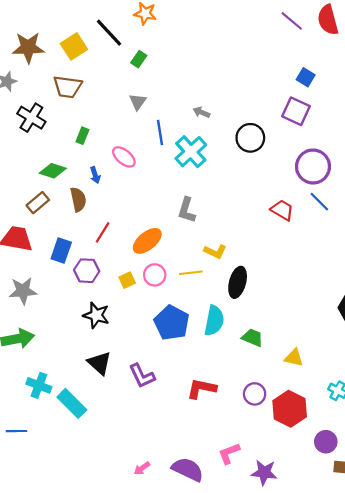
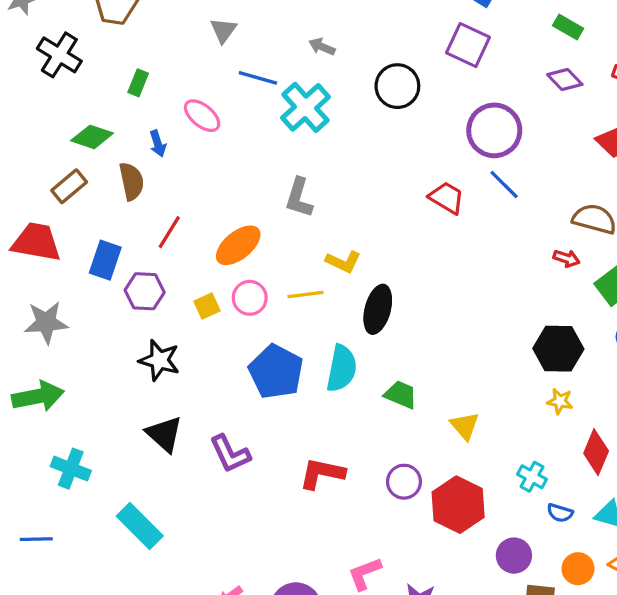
blue line: (160, 133) -> (258, 78), turned -65
yellow triangle: (294, 358) -> (465, 426), turned 36
cyan rectangle: (72, 403) -> (140, 526), moved

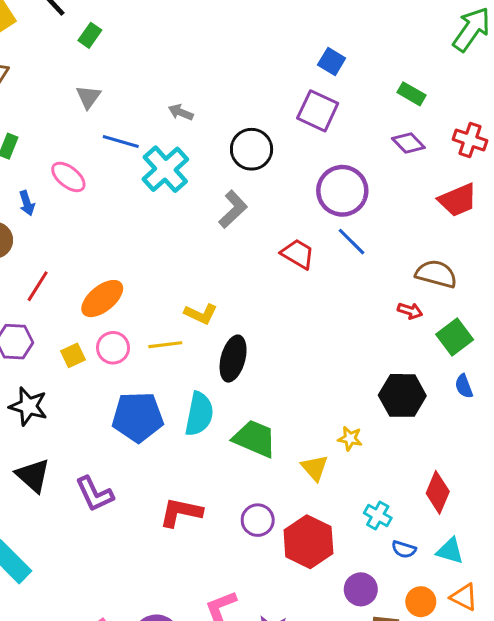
gray L-shape: (299, 198) -> (233, 209), moved, turned -150
blue pentagon: (276, 372) -> (138, 417), turned -30
green trapezoid: (401, 395) -> (255, 439), size x1.4
yellow star: (560, 401) -> (350, 439), moved

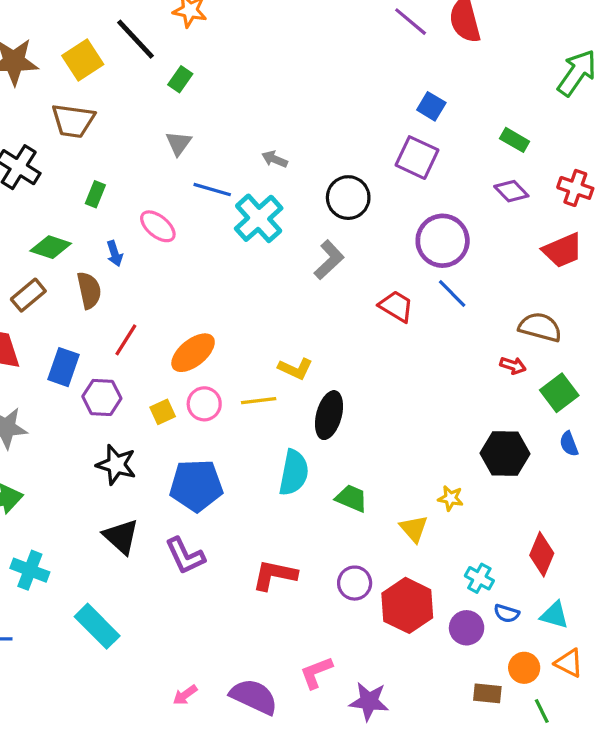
blue pentagon: (138, 417) -> (196, 485), moved
green trapezoid: (255, 439) -> (351, 498), size x0.7
purple circle: (361, 589) -> (467, 628), moved

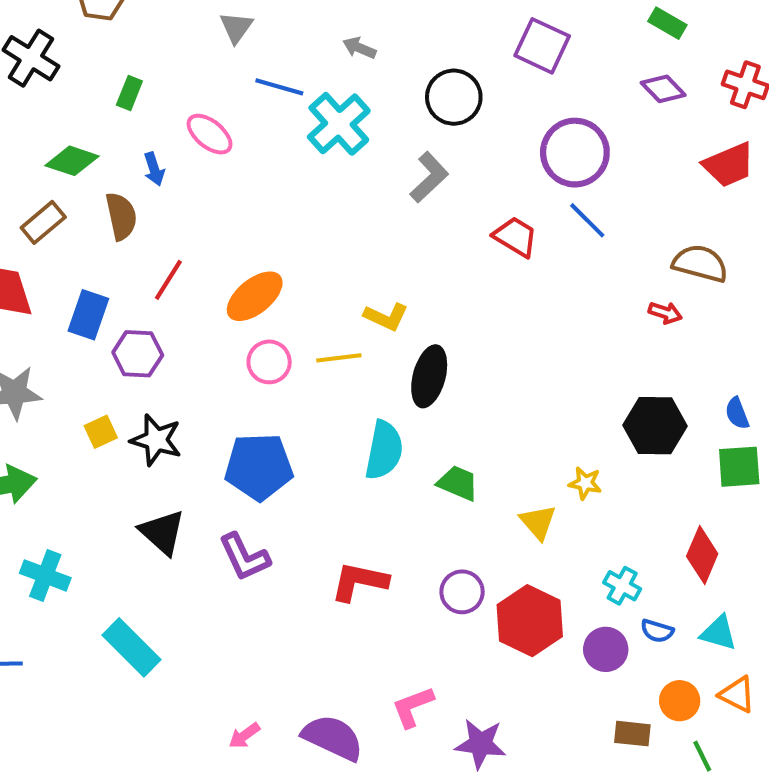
green square: (559, 393) -> (739, 467), moved, turned 33
yellow square: (163, 412) -> (101, 432), moved

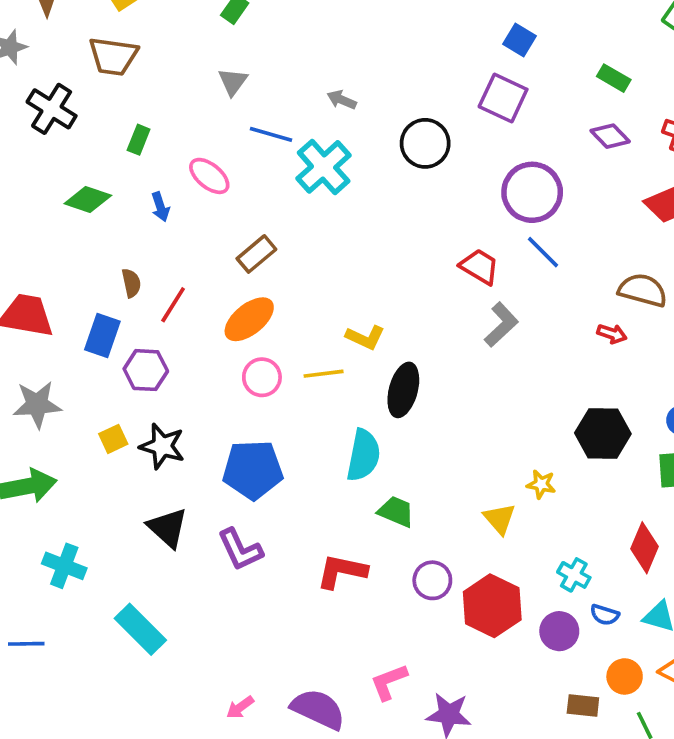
gray L-shape: (429, 177) -> (501, 325), moved
brown semicircle: (121, 216) -> (131, 283), moved, size x0.7
brown rectangle: (43, 222) -> (256, 254), moved
green trapezoid: (458, 483) -> (396, 511), moved

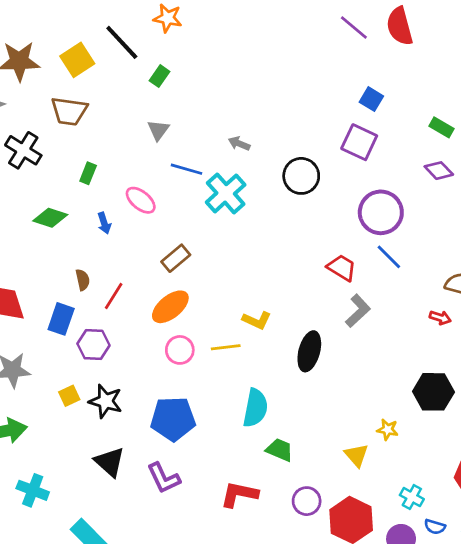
black ellipse: (403, 390) -> (309, 351), moved

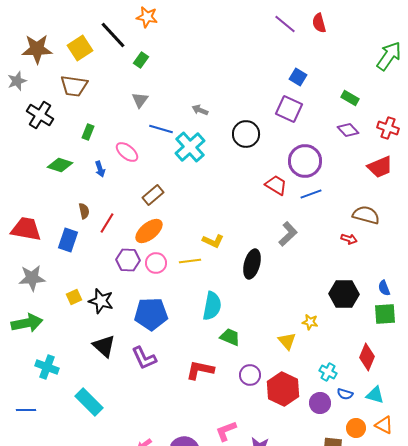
red semicircle: (400, 26) -> (319, 23), size x0.7
blue line: (389, 257) -> (311, 194), turned -65
red trapezoid: (342, 268) -> (276, 185), moved
purple hexagon: (93, 345) -> (128, 260), moved

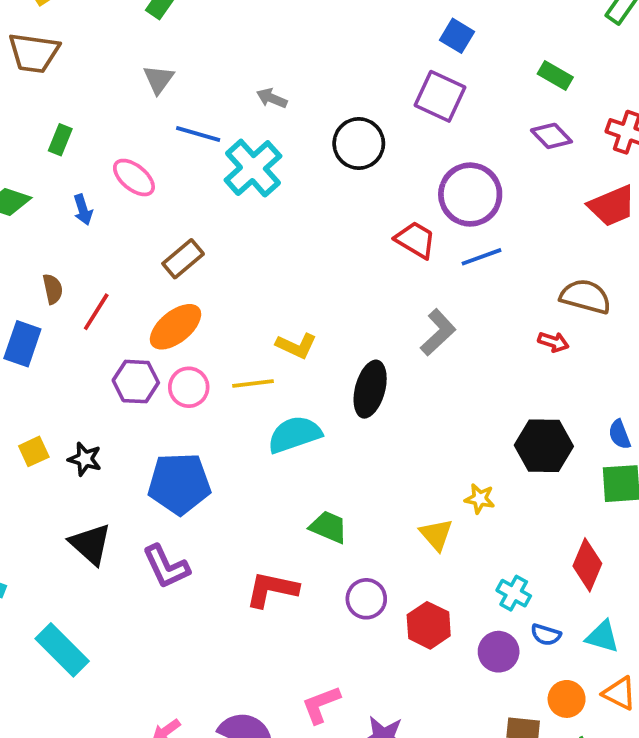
black star: (101, 301) -> (85, 459), size x0.7
cyan semicircle: (212, 306) -> (295, 434), moved, turned -120
red hexagon: (283, 389) -> (429, 625), size x0.7

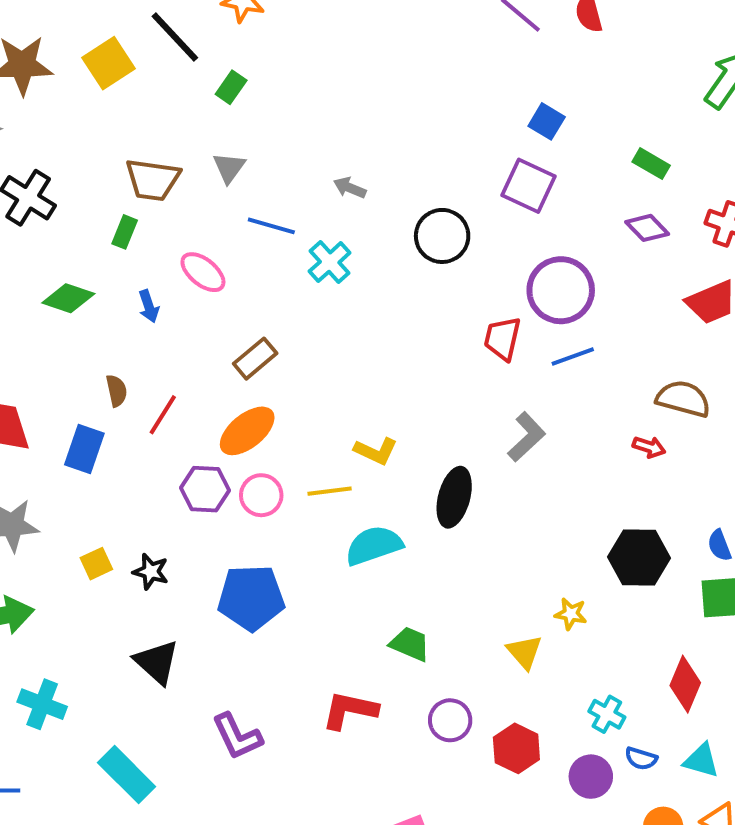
brown trapezoid: (34, 53) -> (153, 180), moved
cyan cross: (253, 168) -> (330, 262), size x0.7
red trapezoid: (415, 240) -> (502, 338), turned -108
purple L-shape: (166, 567) -> (237, 736), moved

